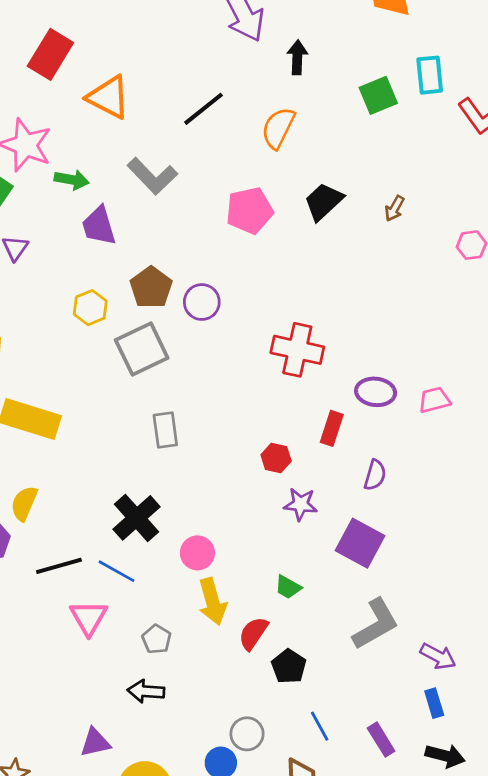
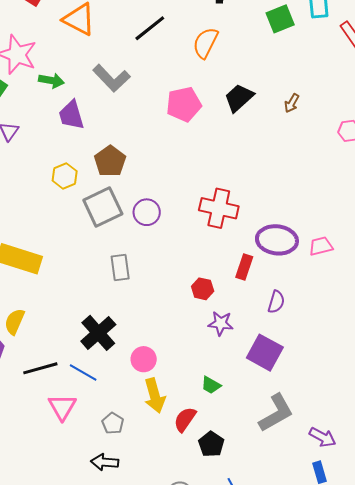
purple circle: (202, 302) -> (147, 212), moved
purple ellipse: (376, 392) -> (277, 240), size x1.4

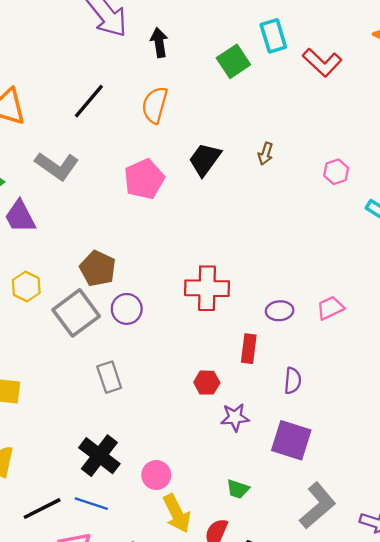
brown pentagon: (110, 161) -> (98, 268), moved
purple ellipse: (277, 240) -> (280, 311), size x0.6

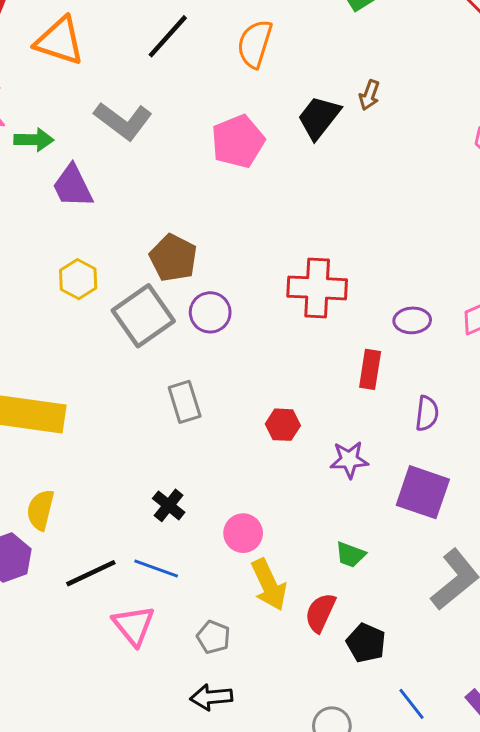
brown arrow: (265, 154) -> (369, 95), moved
red hexagon: (207, 383) -> (283, 425), moved
black cross: (99, 456) -> (169, 505), size x0.6

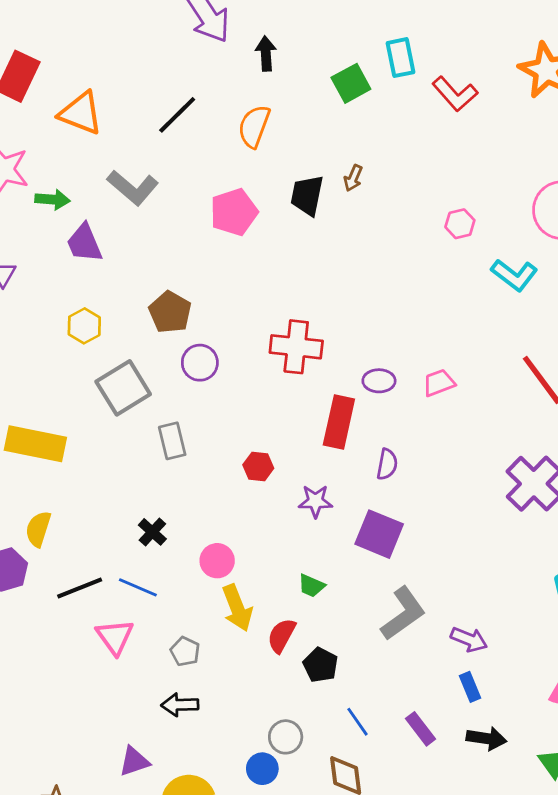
black trapezoid: (319, 118) -> (307, 195), turned -30
gray square: (143, 316) -> (123, 388), moved
red rectangle: (370, 369) -> (339, 422), size x1.5

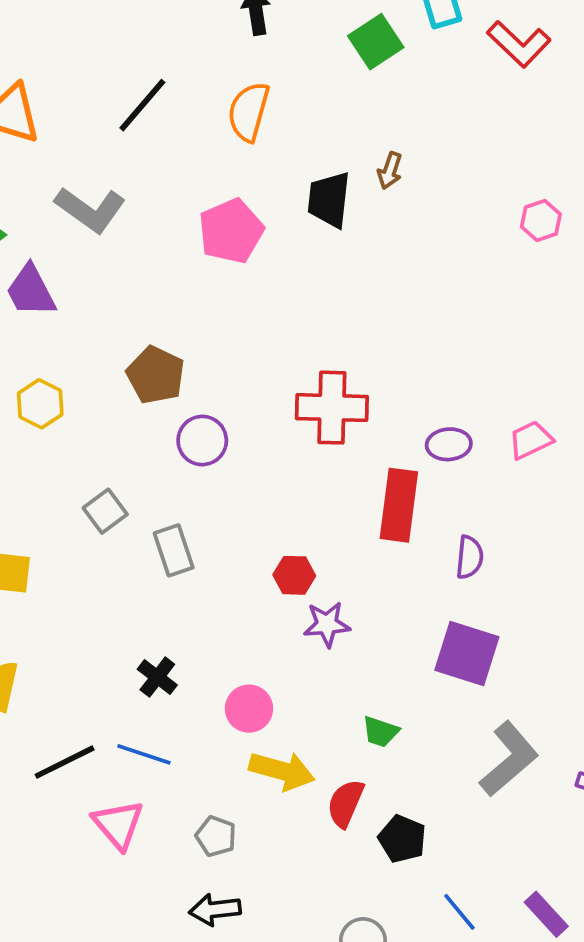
gray square: (123, 388) -> (105, 511), moved, size x0.6
purple star: (315, 501) -> (327, 624), moved
yellow arrow: (237, 608) -> (282, 771), turned -48

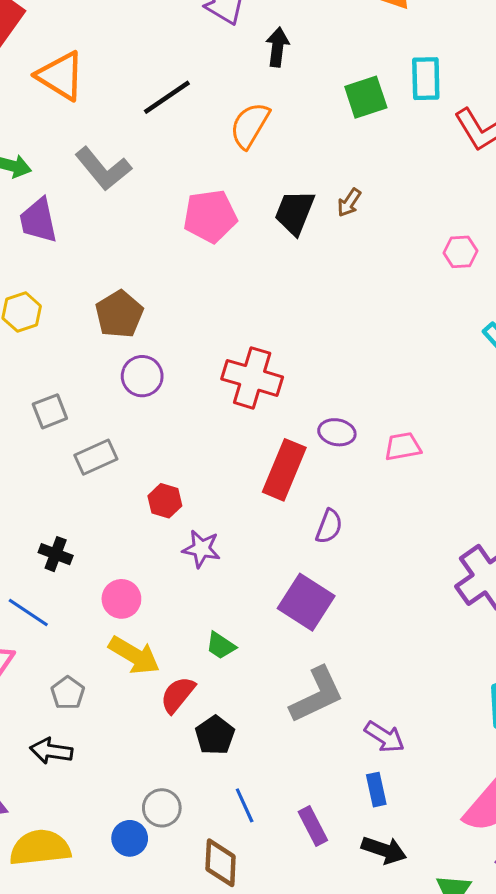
pink hexagon: (541, 220) -> (460, 252), moved
gray rectangle: (174, 550) -> (96, 457), turned 69
red hexagon: (294, 575) -> (165, 501), moved
black cross: (157, 677) -> (56, 554), turned -32

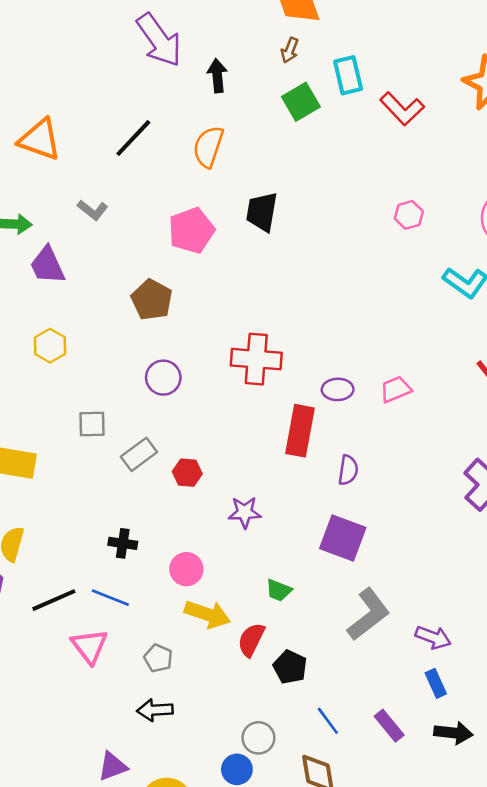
gray L-shape: (103, 169) -> (93, 210), size x0.6
brown arrow: (349, 203) -> (290, 50), moved
brown pentagon: (119, 314) -> (152, 300), moved
gray square: (50, 411) -> (92, 424), turned 32
red hexagon: (165, 501) -> (187, 473), moved

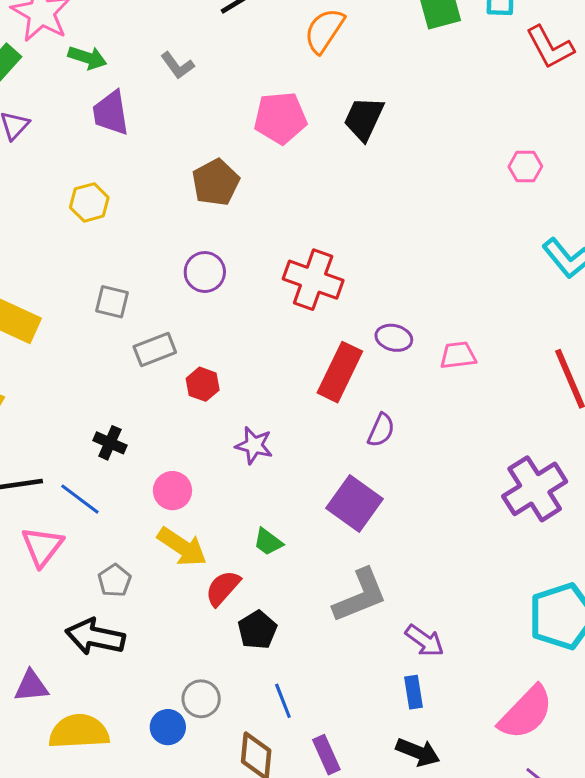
black arrow: (155, 710) -> (95, 637), size x1.4
purple rectangle: (389, 726) -> (326, 755), moved

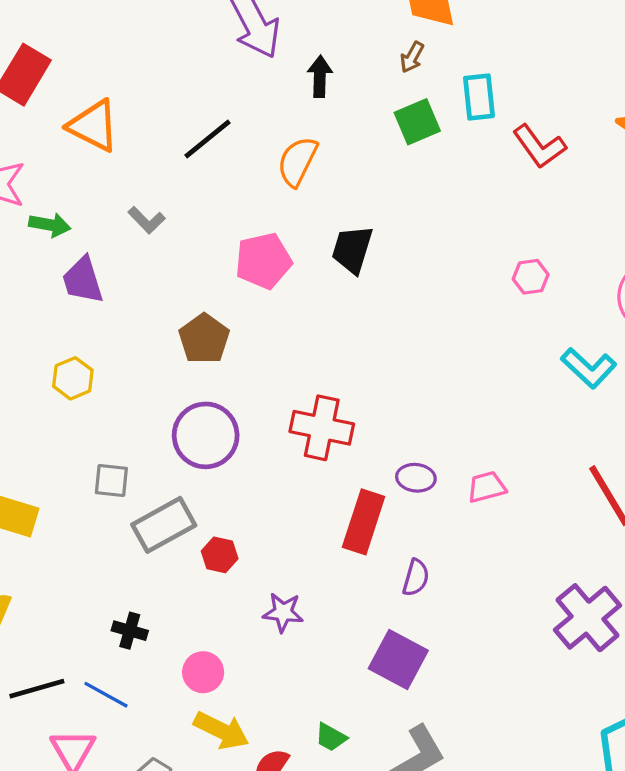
purple circle: (205, 272) -> (206, 435), size x1.5
gray rectangle: (155, 349) -> (164, 525), size x1.4
green trapezoid: (268, 542) -> (331, 737), moved

